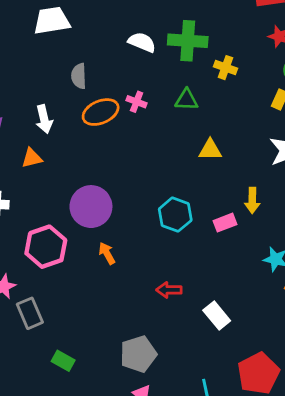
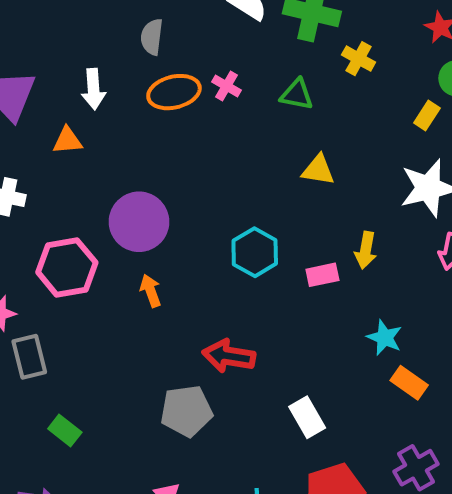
red arrow: (169, 290) -> (229, 356), size x1.4
white rectangle: (217, 315) -> (307, 417), moved
gray pentagon: (138, 354) -> (186, 411), moved

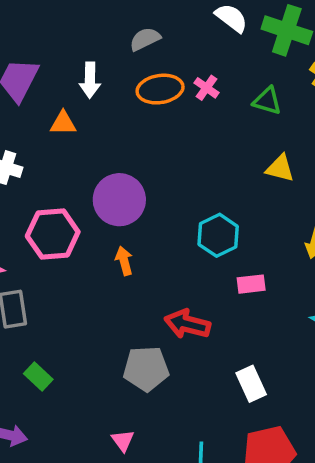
gray semicircle: (152, 37) -> (145, 39), turned 52
pink rectangle: (322, 275) -> (251, 284), moved

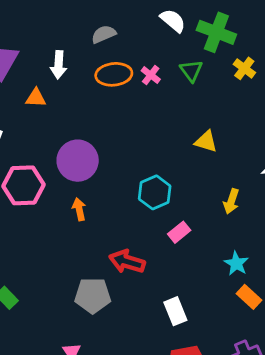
green triangle: (267, 101) -> (191, 71), moved, turned 35
pink rectangle: (251, 284) -> (179, 232), turned -35

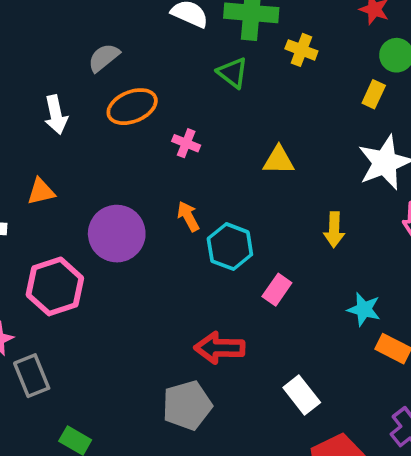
pink cross: (151, 75) -> (186, 143), moved
orange triangle: (36, 98) -> (41, 192), moved
orange arrow: (79, 209) -> (188, 216), moved

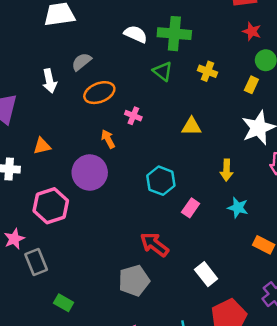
yellow cross: (301, 50) -> (207, 71), moved
white arrow: (56, 115) -> (50, 81), moved
orange arrow: (188, 216) -> (108, 139), moved
cyan star: (364, 309) -> (238, 208), moved
red arrow: (220, 348) -> (154, 244), turned 36

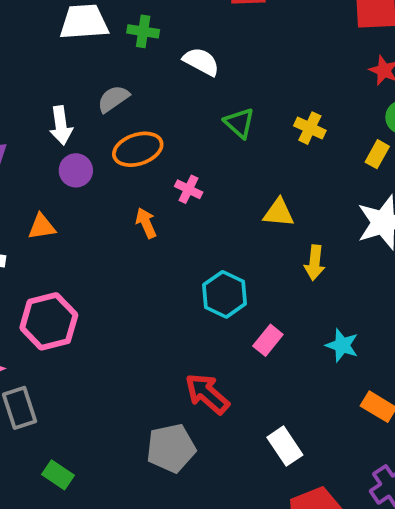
green cross: (174, 34) -> (143, 31), moved, size x0.6
yellow arrow: (227, 170) -> (315, 263), moved
purple circle: (90, 173) -> (76, 170), moved, size x0.6

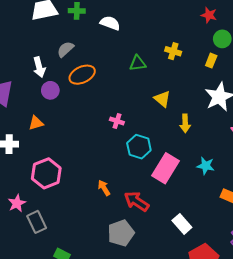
green triangle: (239, 123) -> (138, 63), moved, turned -42
pink cross: (189, 189) -> (117, 121), moved
yellow triangle: (279, 213) -> (162, 99), turned 42
orange arrow: (146, 223) -> (104, 188), moved
pink rectangle: (268, 340) -> (165, 168), size x1.8

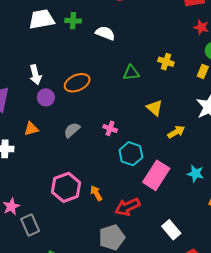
gray semicircle: (65, 49) -> (72, 130), moved
yellow arrow: (185, 123) -> (176, 132), turned -120
pink hexagon: (46, 173) -> (66, 187), moved
red arrow: (136, 201) -> (128, 207), turned -60

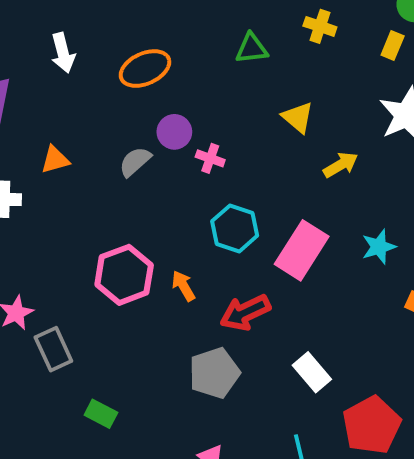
purple circle: (46, 97) -> (174, 132), moved
cyan hexagon: (131, 154) -> (235, 228), moved
cyan star: (195, 174) -> (379, 247), turned -30
white rectangle: (171, 230) -> (312, 372), moved

